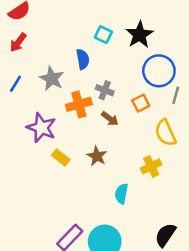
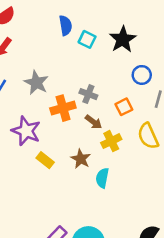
blue semicircle: (83, 59) -> (65, 25), moved
blue circle: (159, 71) -> (142, 75), size x0.6
yellow cross: (151, 166) -> (111, 141), moved
cyan semicircle: (121, 194) -> (102, 178), moved

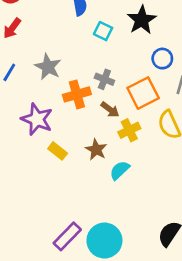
cyan square: (87, 39) -> (103, 31), moved
orange square: (124, 107) -> (143, 93), size x1.6
cyan semicircle: (102, 178) -> (120, 170), turned 36

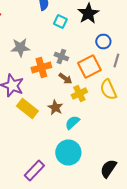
gray star: (48, 67) -> (20, 48), turned -30
yellow rectangle: (58, 151) -> (27, 108), size x1.5
cyan circle: (104, 241) -> (68, 152), moved

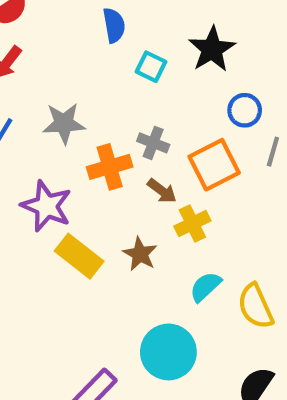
yellow semicircle: (108, 90) -> (256, 306), moved
cyan semicircle: (72, 122) -> (205, 287), moved

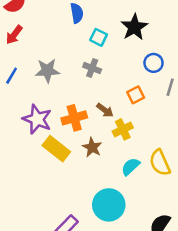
gray cross: (153, 143) -> (92, 68), moved
orange square: (214, 165) -> (136, 95), size x0.6
orange cross: (110, 167) -> (74, 118), moved
yellow semicircle: (256, 306) -> (160, 163), moved

